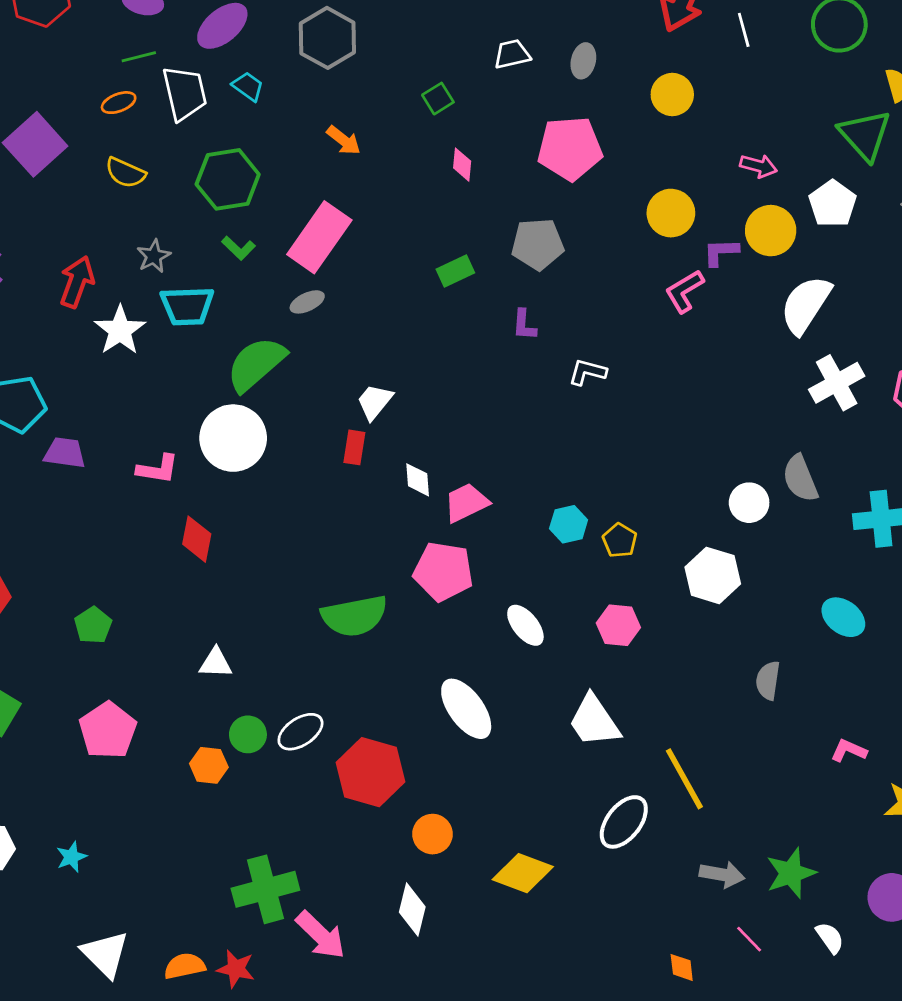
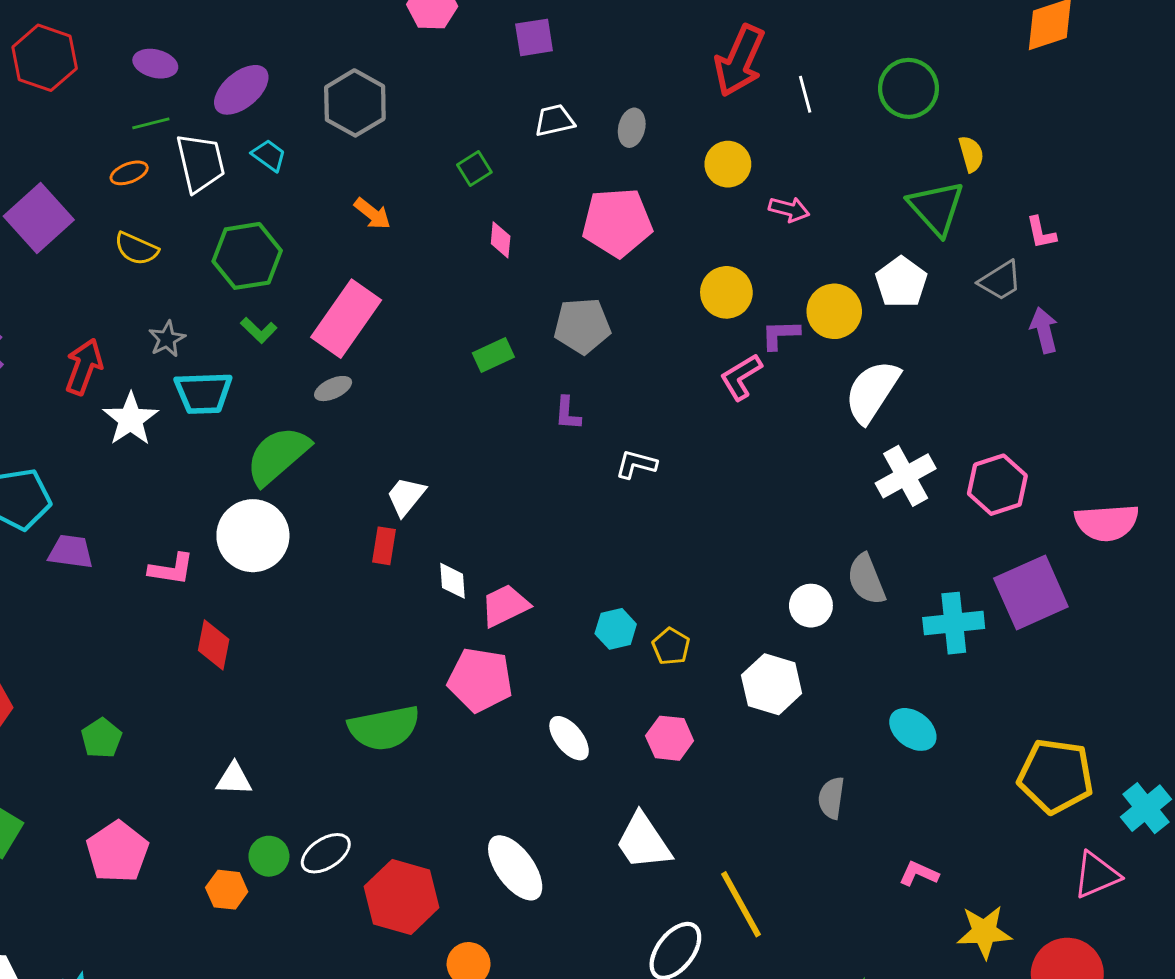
pink arrow: (758, 166) -> (789, 209), moved
white ellipse: (466, 709) -> (515, 868), moved

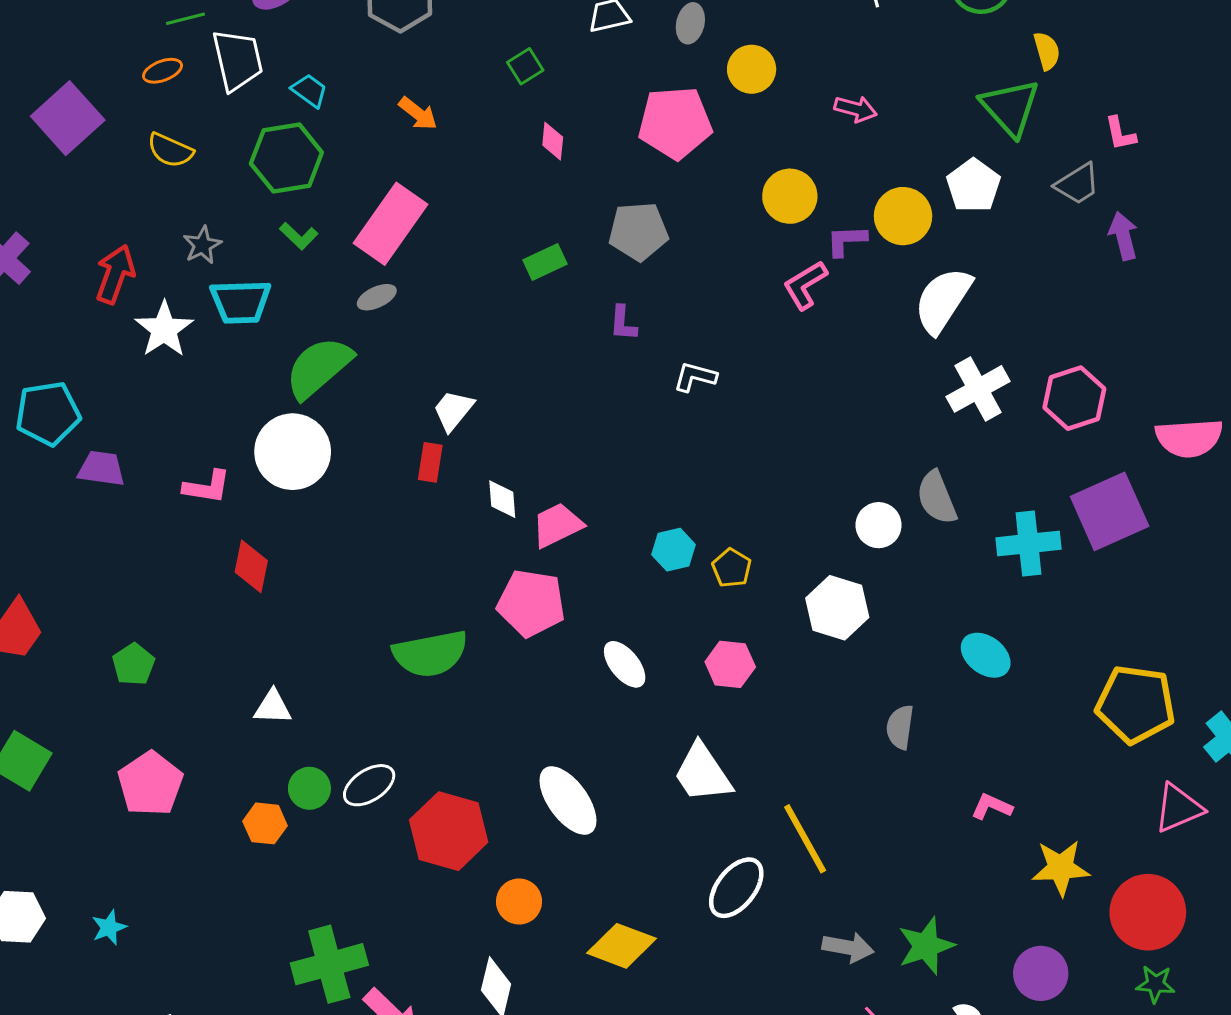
cyan trapezoid: (269, 155) -> (309, 91), moved
yellow circle: (728, 164) -> (752, 69), moved

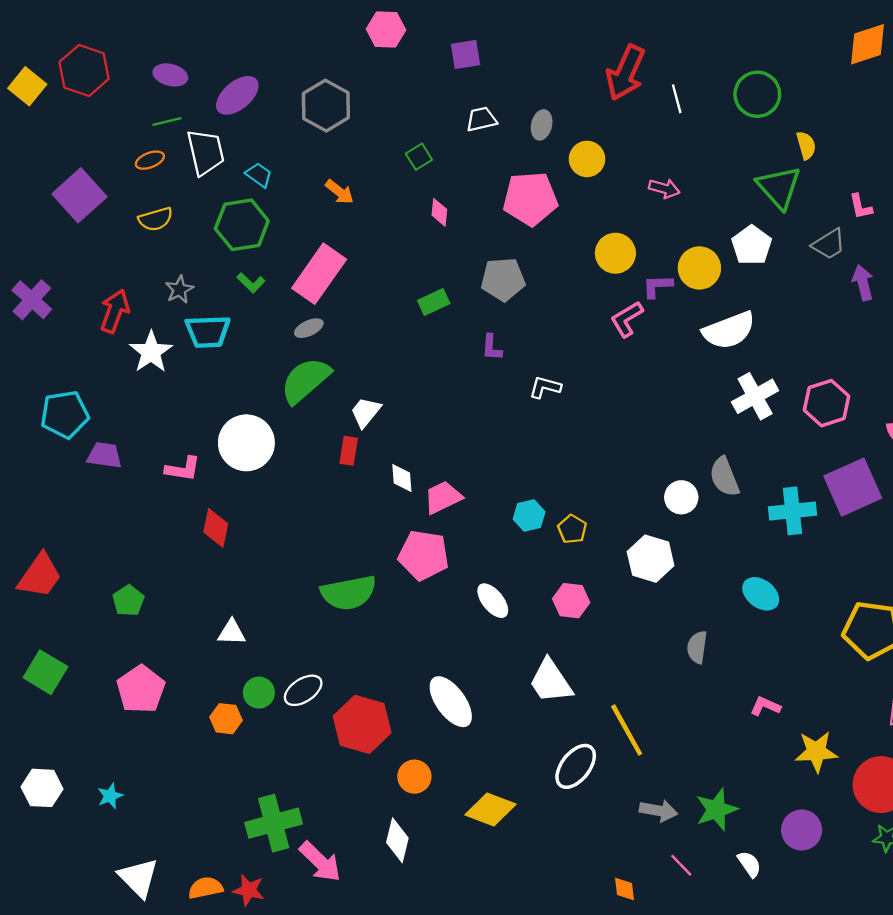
yellow semicircle: (170, 150) -> (156, 219), turned -40
white semicircle: (943, 300) -> (729, 330), turned -144
green semicircle: (319, 368) -> (305, 380), moved

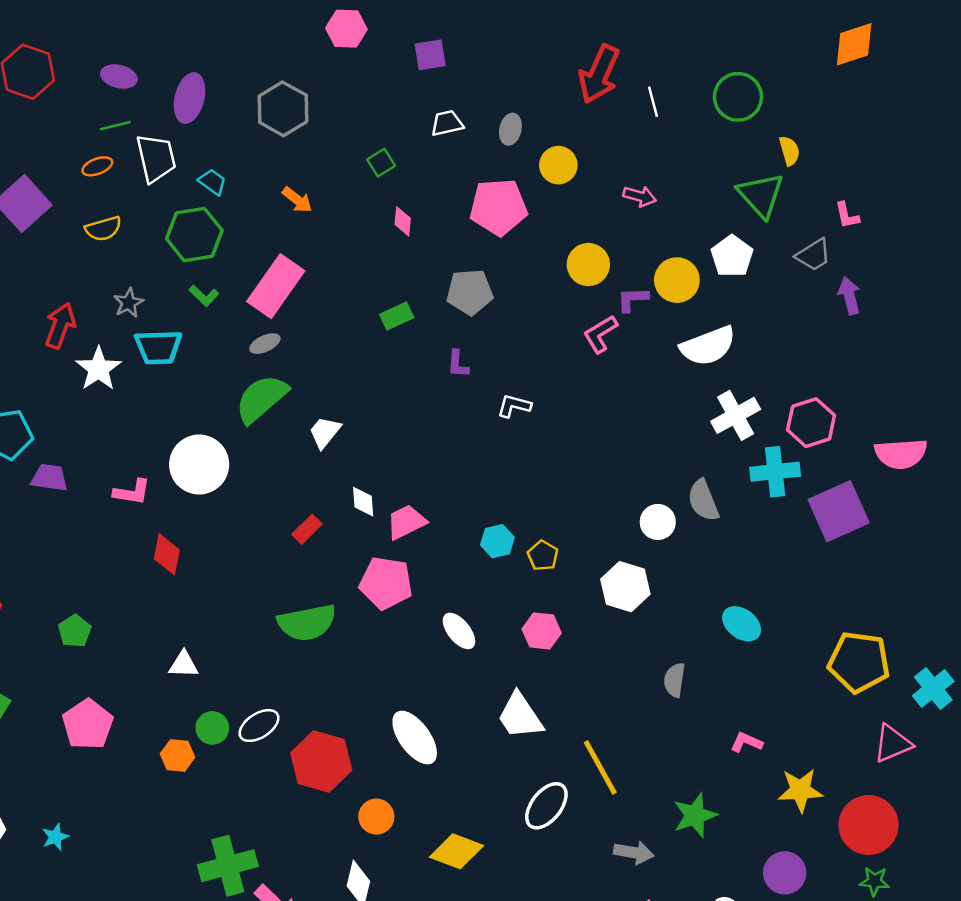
purple ellipse: (237, 95) -> (190, 98), turned -36
red rectangle: (349, 451) -> (307, 529), moved, turned 36
cyan cross: (793, 511) -> (775, 472), moved
green star: (716, 810) -> (695, 815), moved

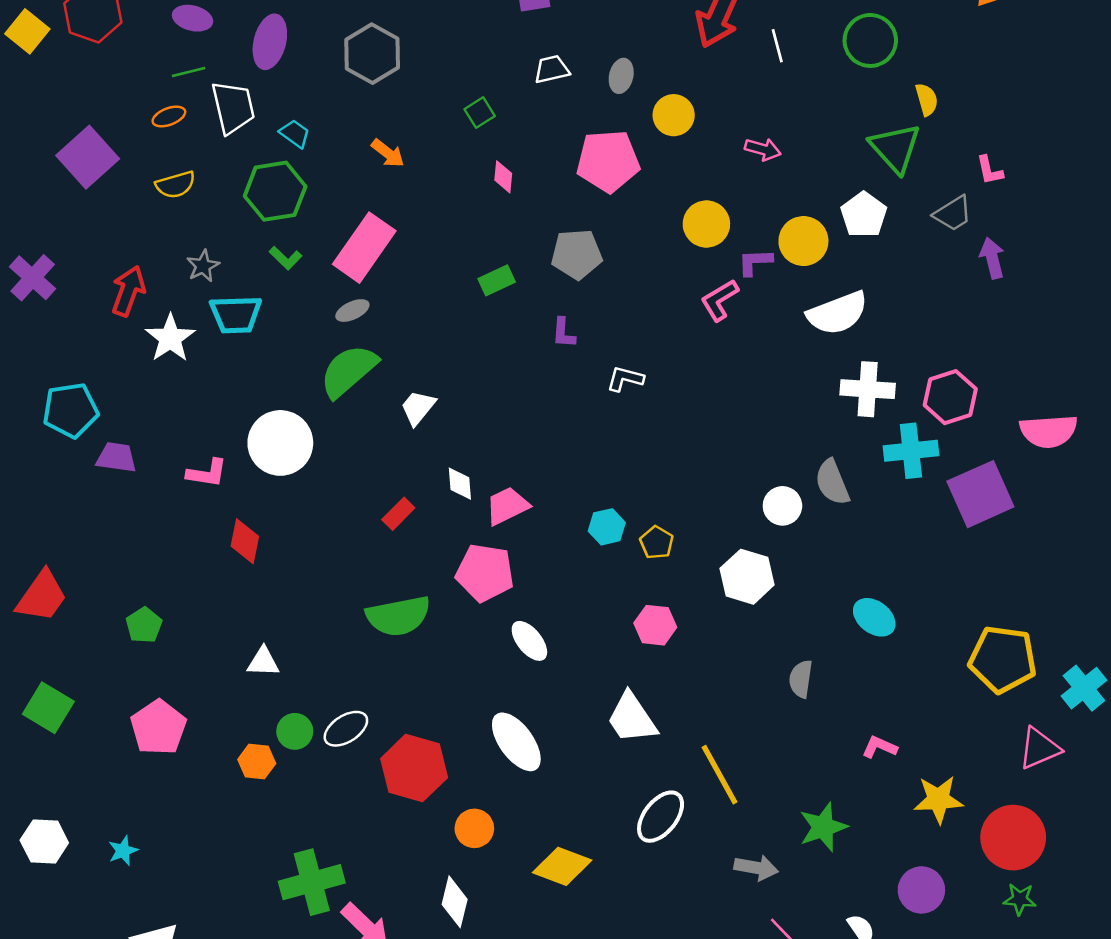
white cross: (736, 415) -> (868, 389), turned 33
white ellipse: (459, 631) -> (529, 641), moved

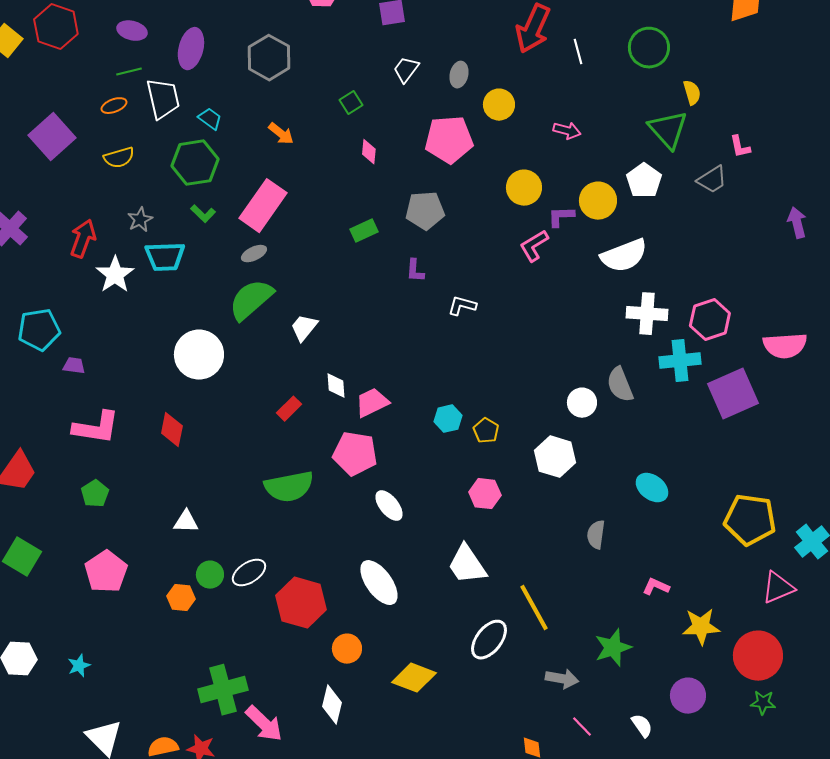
white trapezoid: (552, 69) -> (406, 70), turned -40
purple arrow: (992, 258) -> (797, 223), moved
purple trapezoid: (116, 457) -> (74, 366), size x0.7
pink L-shape: (207, 473) -> (96, 428), moved, size x1.5

